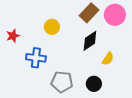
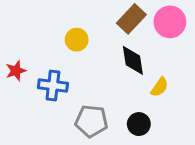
red star: (13, 36) -> (16, 71), moved
black diamond: (90, 41) -> (133, 60), turned -65

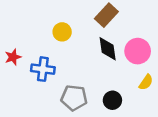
pink circle: (170, 22) -> (138, 51), moved
yellow semicircle: (160, 87) -> (146, 82), moved

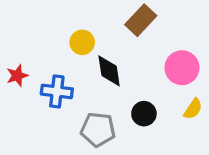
black diamond: (108, 49) -> (109, 71), moved
black circle: (112, 100) -> (144, 114), moved

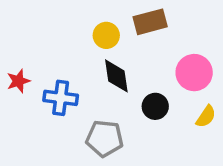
brown rectangle: (141, 20) -> (150, 22), turned 32
yellow circle: (82, 42) -> (106, 35), moved
black circle: (144, 114) -> (155, 106), moved

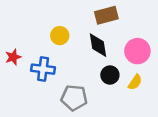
yellow circle: (106, 35) -> (60, 36), moved
black diamond: (116, 76) -> (98, 45), moved
yellow semicircle: (206, 116) -> (135, 82), moved

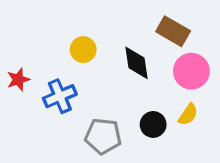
brown rectangle: (106, 15) -> (173, 31), moved, turned 45
blue cross: (43, 69) -> (60, 96), turned -30
black circle: (110, 75) -> (153, 124), moved

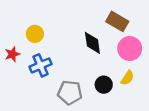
yellow circle: (83, 50) -> (35, 34), moved

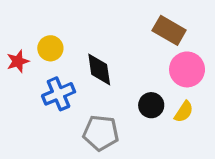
black diamond: (92, 43) -> (99, 69), moved
red star: (12, 54) -> (18, 61), moved
black circle: (104, 85) -> (151, 105), moved

